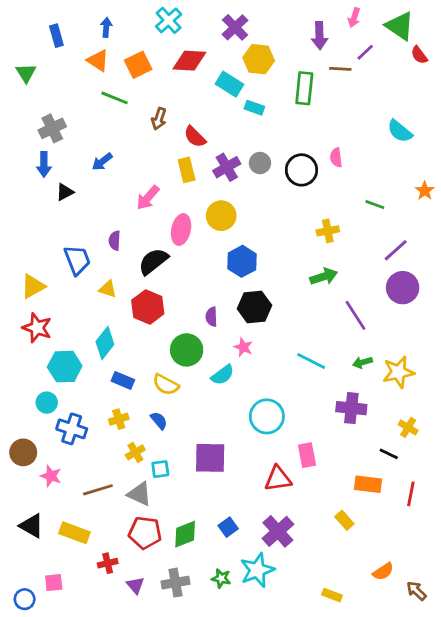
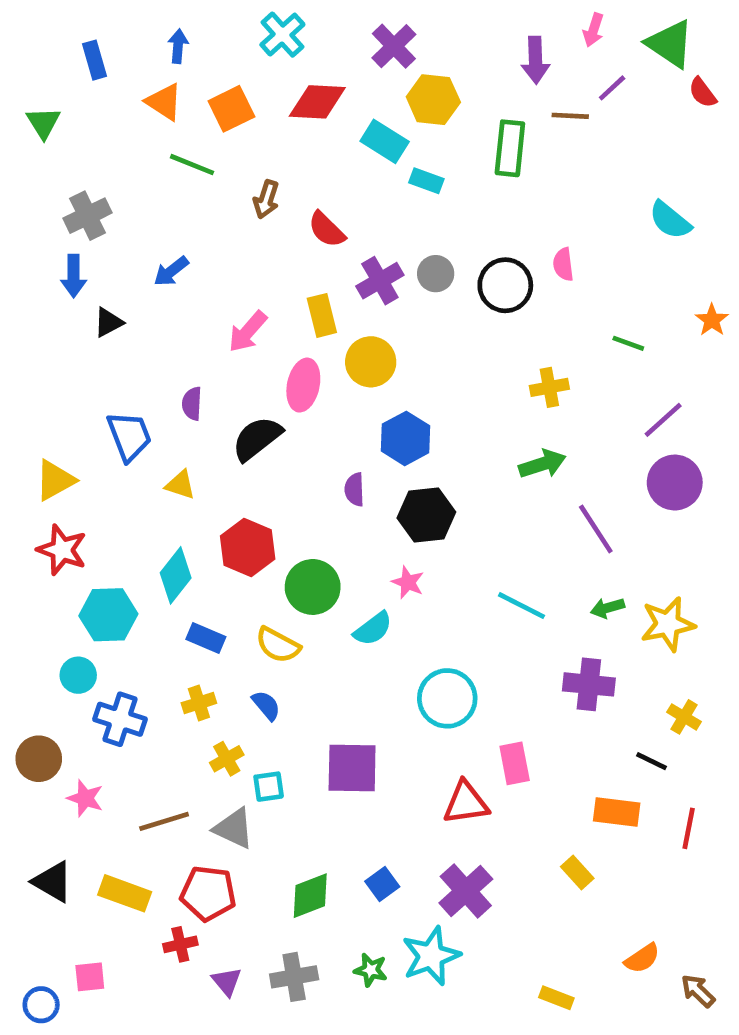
yellow rectangle: (187, 170) -> (322, 315), moved
red hexagon: (148, 307) -> (248, 548), moved
purple semicircle: (212, 317) -> (354, 489), moved
red pentagon: (145, 533) -> (208, 893), moved

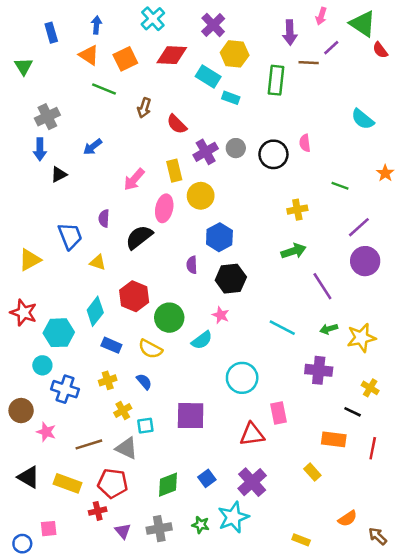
red star: (62, 550) -> (24, 313), moved

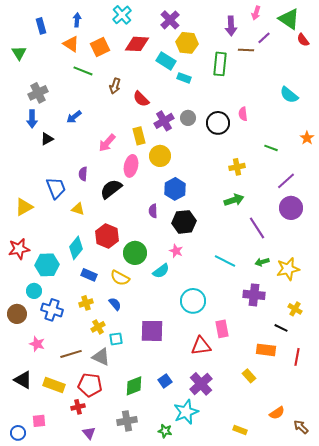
red star: (24, 313) -> (19, 249), turned -30
brown circle: (21, 411) -> (17, 314), moved
green star: (201, 525) -> (165, 431), moved
purple triangle: (123, 531) -> (89, 433), moved

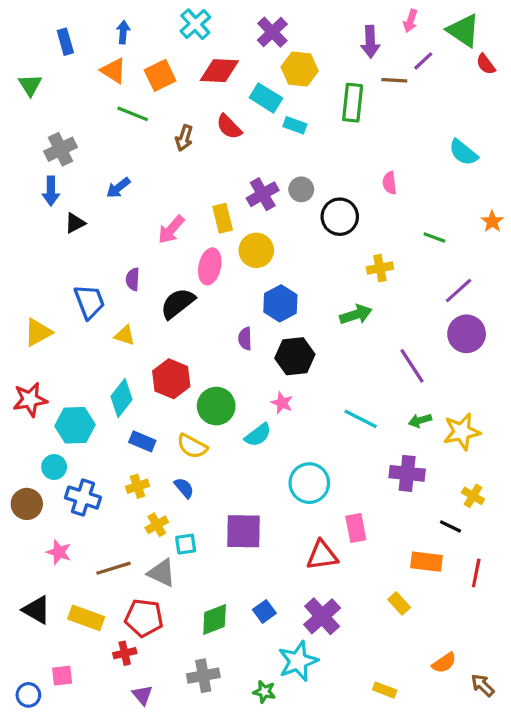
red semicircle: (141, 99) -> (229, 127), moved
black circle: (218, 123) -> (340, 217), moved
green arrow: (234, 200) -> (356, 315), moved

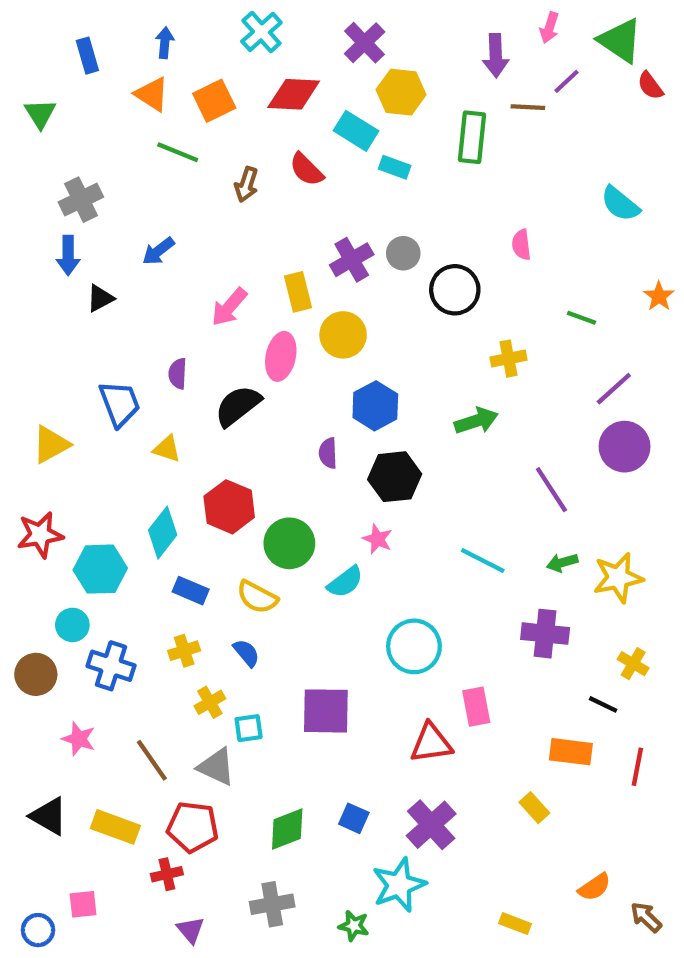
brown line: (113, 568) -> (152, 760), turned 72
blue square: (264, 611) -> (354, 818), turned -30

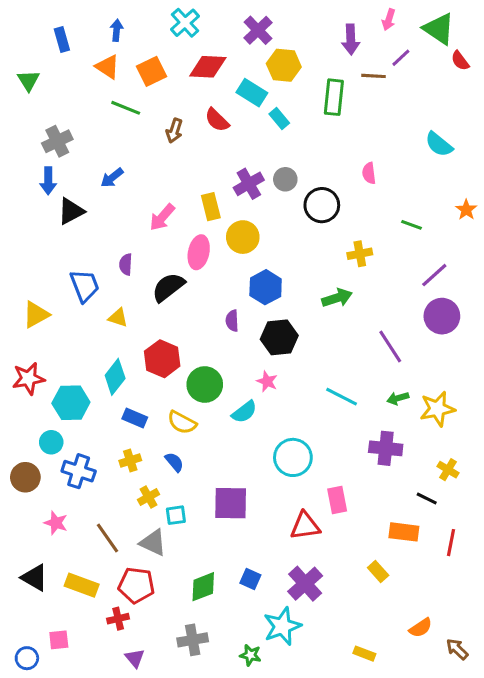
cyan rectangle: (395, 167) -> (279, 118), turned 30
black triangle: (100, 298) -> (71, 211), size x1.4

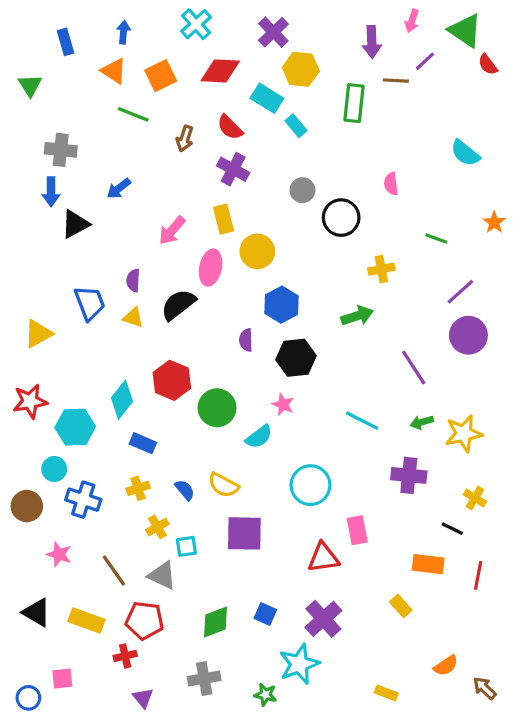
gray cross: (57, 141) -> (61, 150), turned 32
purple cross: (249, 184) -> (233, 169), moved, turned -32
yellow triangle: (118, 318) -> (133, 317), moved
yellow semicircle: (182, 423) -> (223, 485), moved

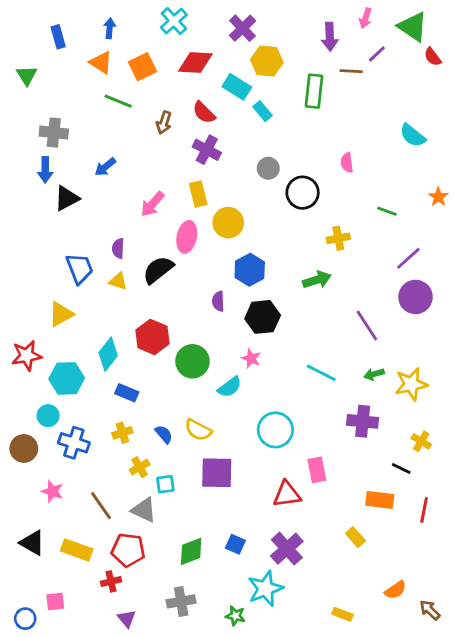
yellow triangle: (38, 334) -> (61, 314), moved

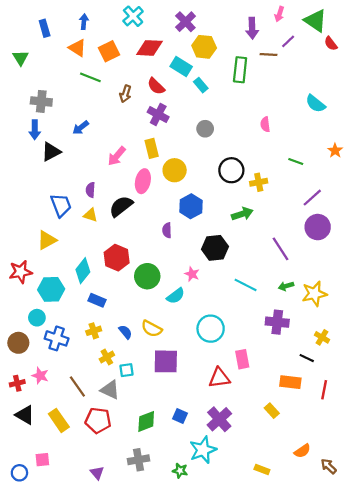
black circle: (303, 193) -> (231, 170), moved
black hexagon: (263, 317) -> (215, 248), moved
yellow rectangle: (77, 550) -> (59, 420), turned 35
red cross: (111, 581) -> (17, 383), moved

